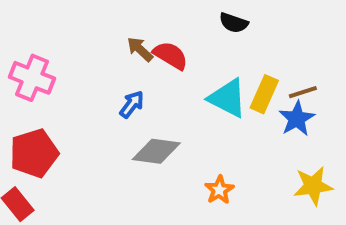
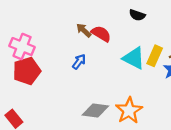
gray diamond: (156, 151) -> (95, 111), moved
red pentagon: (34, 153) -> (27, 71), moved
orange star: (219, 190) -> (129, 111), size x1.6

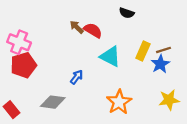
cyan triangle: (134, 58) -> (110, 56), moved
blue arrow: (79, 62) -> (77, 77), moved
gray diamond: (95, 111) -> (53, 102), moved

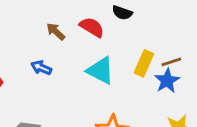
red semicircle: (93, 30) -> (92, 27), moved
blue arrow: (77, 77) -> (41, 68), moved, turned -104

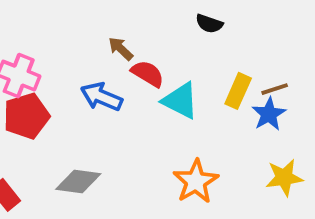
red semicircle: (92, 27) -> (148, 74), moved
blue arrow: (41, 68) -> (101, 97), size x1.5

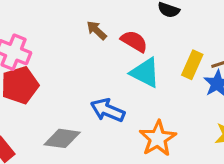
red semicircle: (148, 74) -> (134, 41), moved
blue arrow: (101, 97) -> (108, 110), moved

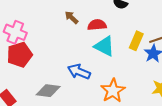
red semicircle: (134, 41) -> (97, 25), turned -36

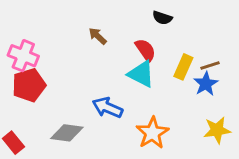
red semicircle: (97, 25) -> (145, 50), moved, turned 60

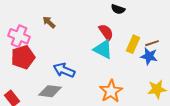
brown arrow: (98, 36) -> (49, 22), moved
blue star: (206, 84) -> (149, 56), turned -30
blue arrow: (108, 108) -> (64, 70), moved

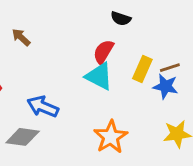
red semicircle: (106, 32) -> (103, 52), turned -114

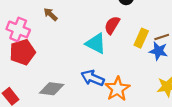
cyan triangle: (99, 76) -> (96, 43), moved
blue arrow: (43, 107) -> (93, 78), moved

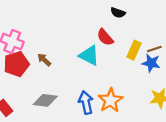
brown arrow: (51, 14) -> (44, 60), moved
red semicircle: (112, 25) -> (105, 37), turned -72
blue arrow: (93, 78) -> (86, 103), moved, turned 55

